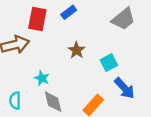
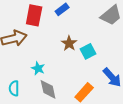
cyan square: (109, 63) -> (88, 51), moved

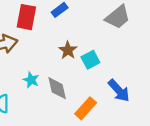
gray diamond: (48, 89) -> (57, 88), moved

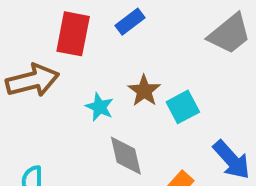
cyan star: (31, 80) -> (100, 107), moved

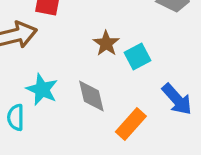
cyan star: (100, 107) -> (42, 89), moved, size x1.4

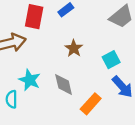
cyan square: (137, 57) -> (111, 60), moved

